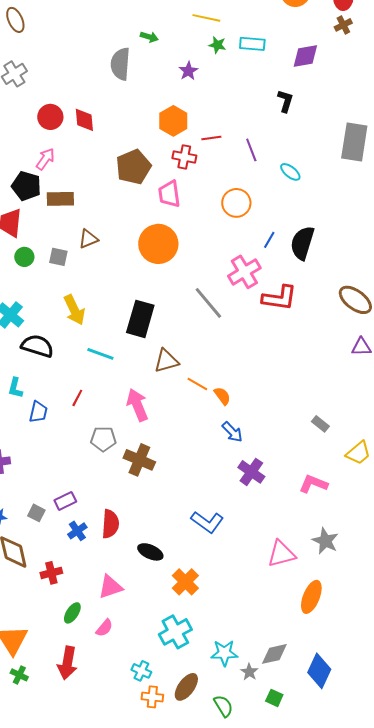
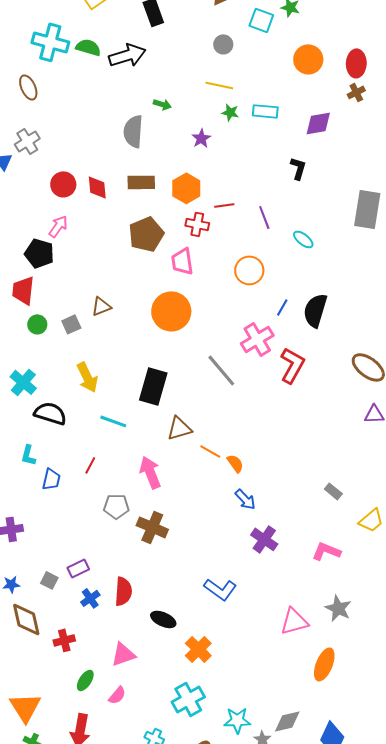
brown rectangle: (60, 199) -> (141, 182), moved
gray square: (58, 257) -> (71, 324), turned -36
red L-shape: (279, 298) -> (292, 365), turned -69

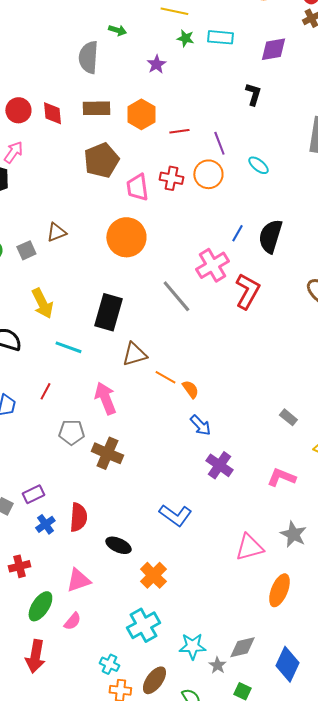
red cross: (197, 224) -> (171, 178), moved
orange circle: (249, 270) -> (208, 174), moved
green ellipse: (85, 680) -> (40, 606), size x1.4

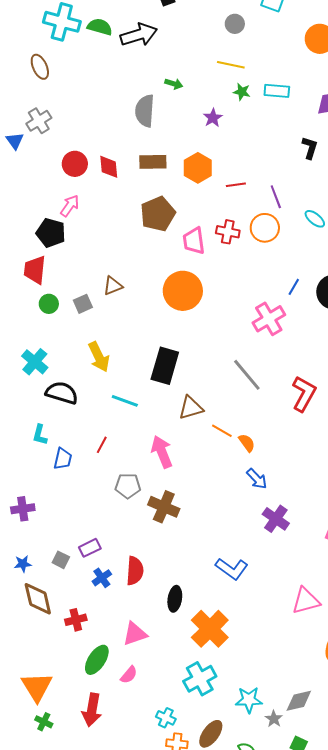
red L-shape: (247, 291) -> (304, 394), moved
gray line: (176, 296) -> (247, 375), moved
black ellipse: (118, 545) -> (175, 599), turned 75
orange cross: (153, 575) -> (210, 629), size x1.4

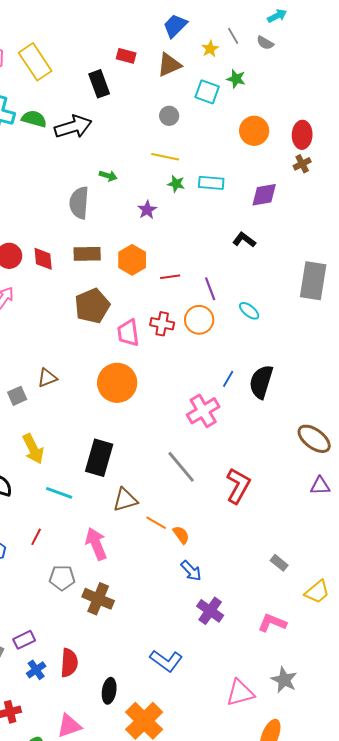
black L-shape: (310, 148) -> (244, 240), turned -70

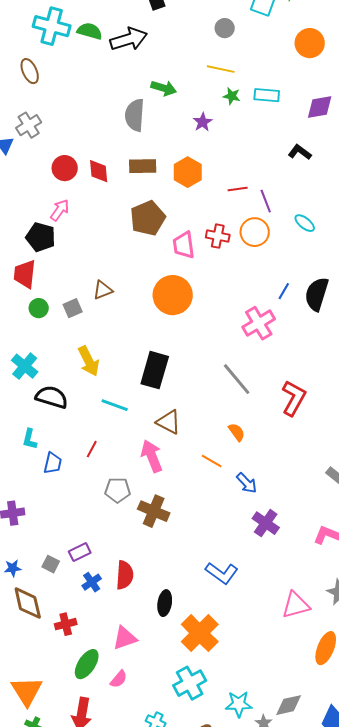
green arrow: (108, 176) -> (164, 88), size x1.4
red line: (170, 277) -> (238, 189), moved
brown triangle: (125, 500) -> (169, 422), moved, turned 44
orange line: (156, 523) -> (212, 461), moved
orange semicircle: (181, 535) -> (237, 432), moved

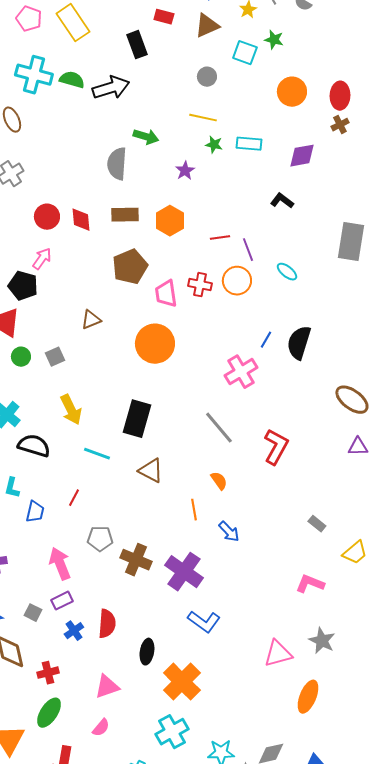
brown triangle: (103, 290) -> (91, 320), moved
pink arrow: (152, 456) -> (60, 564), moved
orange line: (212, 461) -> (194, 510), turned 50
purple cross: (266, 523) -> (184, 572), moved, size x1.4
green ellipse: (87, 664) -> (49, 713), moved

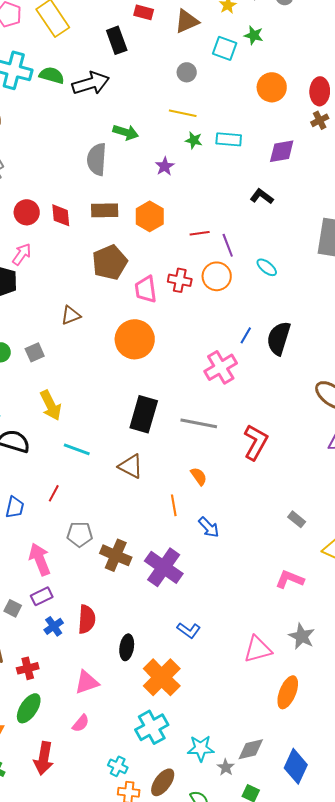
black rectangle: (137, 419) -> (144, 414), moved
gray line: (219, 428) -> (199, 423), turned -39
blue L-shape: (204, 622) -> (189, 630), moved, size x0.7

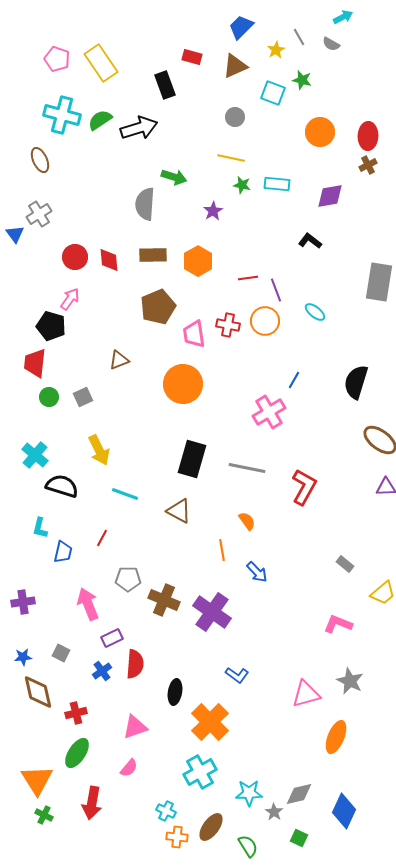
green semicircle: (52, 75) -> (100, 120), turned -50
black semicircle: (279, 338) -> (356, 382), moved
purple rectangle: (42, 596) -> (112, 638), moved

